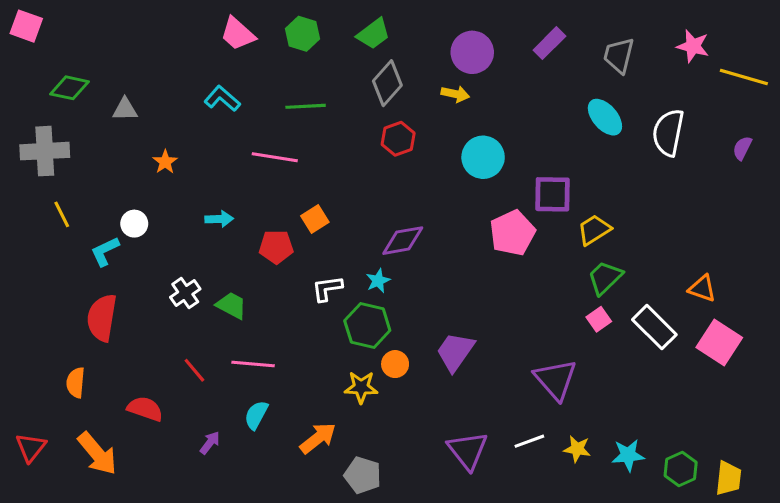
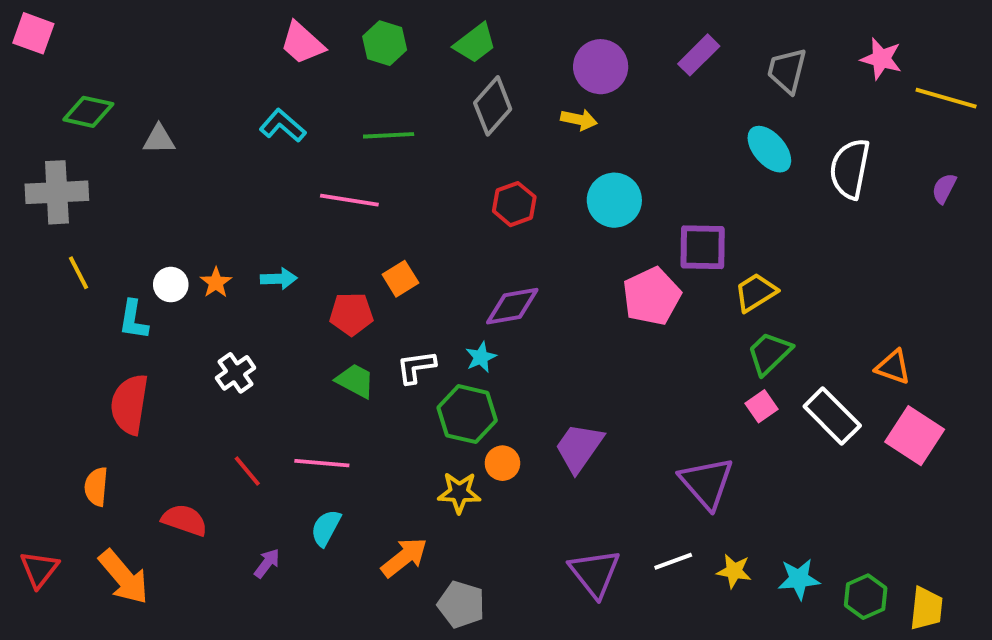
red hexagon: (398, 139) -> (514, 204), moved
orange star: (165, 162) -> (216, 283), moved
cyan L-shape: (105, 251) -> (133, 320), turned -56
green trapezoid: (231, 305) -> (355, 381), moved

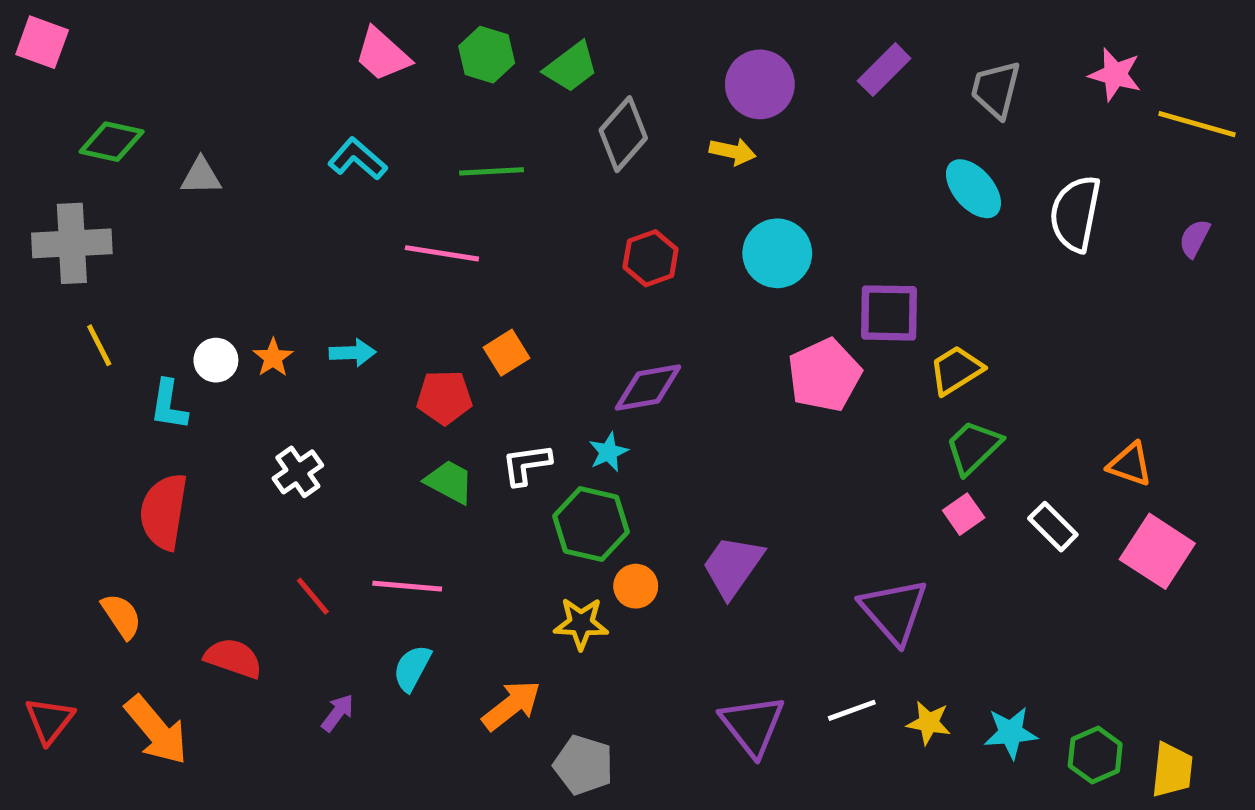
green trapezoid: (475, 43) -> (571, 67), moved
white rectangle: (832, 416) -> (1053, 527), size x0.7
orange semicircle: (96, 487) -> (122, 616), turned 141

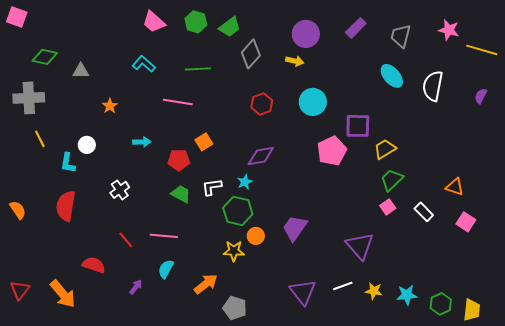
orange star: (273, 358) -> (110, 106), moved
pink square: (1157, 551) -> (466, 222), size x0.7
orange semicircle: (122, 616) -> (18, 210), moved

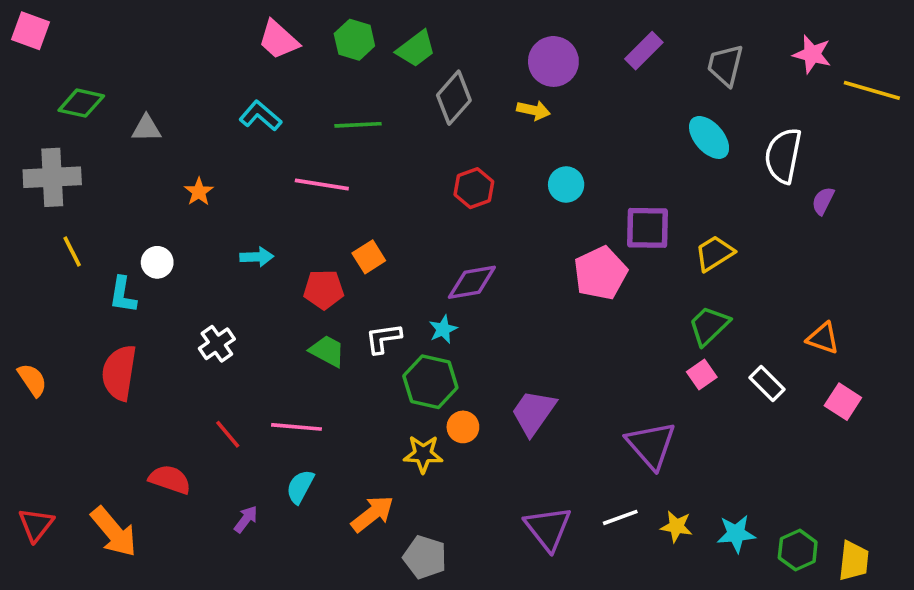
purple semicircle: (481, 96) -> (823, 201), moved
cyan circle: (313, 102) -> (566, 185), size x0.7
yellow trapezoid: (385, 149) -> (714, 253), moved

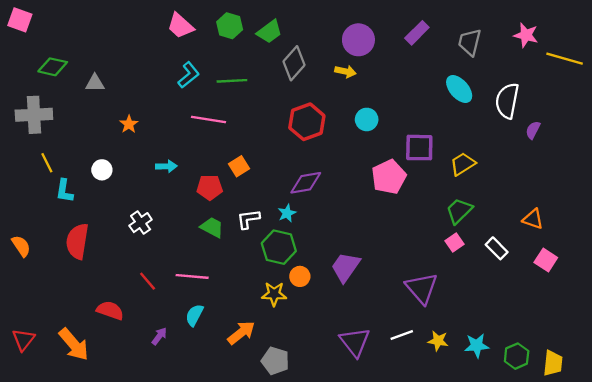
cyan L-shape: (260, 116) -> (189, 75), moved, turned 100
red hexagon: (474, 188) -> (307, 122), size x1.4
cyan L-shape: (123, 295) -> (64, 191), moved

